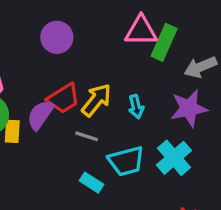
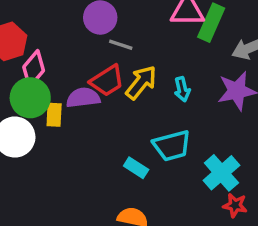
purple semicircle: (40, 115) -> (83, 98), turned 48
gray line: (87, 136) -> (121, 45), moved
cyan cross: (174, 158) -> (221, 173), moved

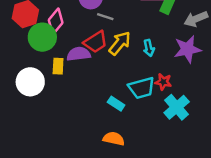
pink diamond: (34, 69) -> (56, 21), moved
green circle: (30, 98) -> (42, 37), moved
red star: (235, 205) -> (163, 82), moved

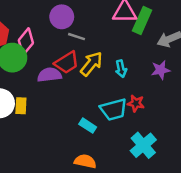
purple star: (187, 49) -> (161, 70), size x0.7
yellow rectangle: (58, 66) -> (21, 106), moved
cyan cross: (177, 107) -> (143, 145), moved

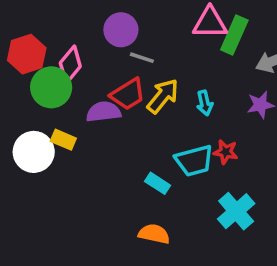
yellow rectangle: (21, 106) -> (63, 140), moved, turned -70

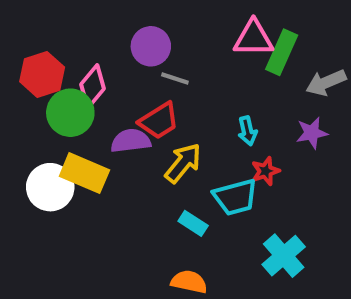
yellow arrow: (163, 96) -> (183, 163), moved
yellow rectangle: (63, 140) -> (84, 173), size x1.6
red star: (226, 152) -> (266, 171), moved, turned -30

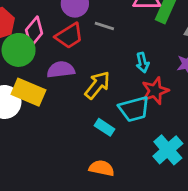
gray line: (175, 78) -> (104, 26), moved
red trapezoid: (159, 121) -> (69, 36), moved
red star: (266, 171) -> (155, 91), size x1.4

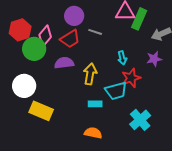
yellow arrow: (97, 85) -> (90, 74), turned -30
yellow rectangle: (28, 92) -> (41, 111), moved
cyan rectangle: (104, 127) -> (95, 104), turned -32

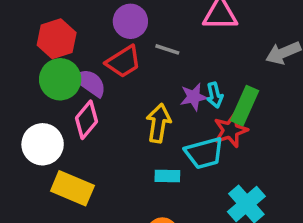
green rectangle: (139, 19) -> (245, 106), moved
red hexagon: (20, 30) -> (57, 39), moved
pink diamond: (45, 36) -> (86, 120), moved
purple star: (154, 59) -> (194, 97), moved
purple semicircle: (64, 63) -> (90, 83), moved, turned 42

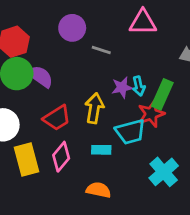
red trapezoid: (123, 62) -> (57, 118), moved
pink diamond: (86, 120) -> (61, 157), moved
yellow rectangle: (72, 188) -> (26, 159), turned 52

